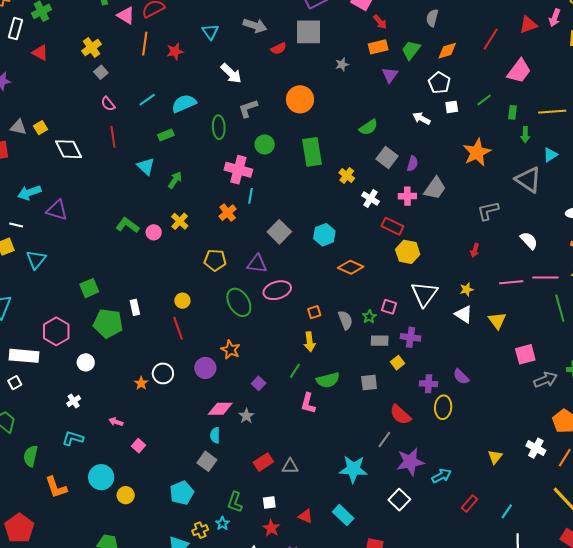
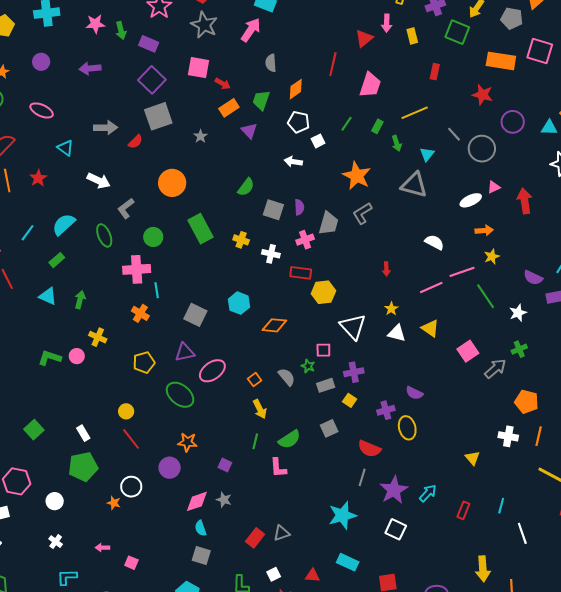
green rectangle: (513, 112) -> (377, 126), turned 40
gray L-shape: (488, 211) -> (362, 213), moved
green pentagon: (108, 323) -> (83, 467), moved

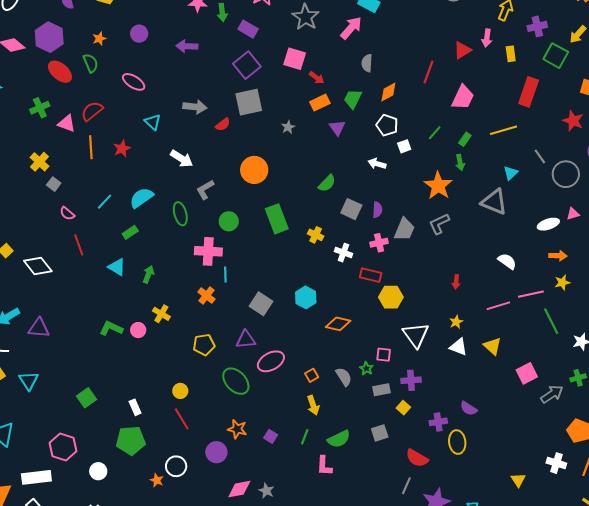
red rectangle: (435, 72) -> (529, 92), size x1.8
green arrow: (397, 143) -> (460, 163), moved
purple square: (225, 465) -> (271, 436), moved

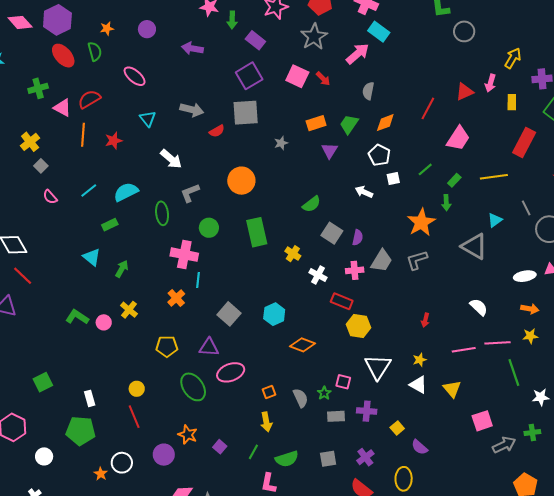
red arrow: (317, 78) -> (323, 79), moved
red line: (79, 245) -> (23, 276), moved, turned -35
yellow square: (403, 408) -> (397, 428), moved
purple cross: (438, 422) -> (365, 457), moved, turned -36

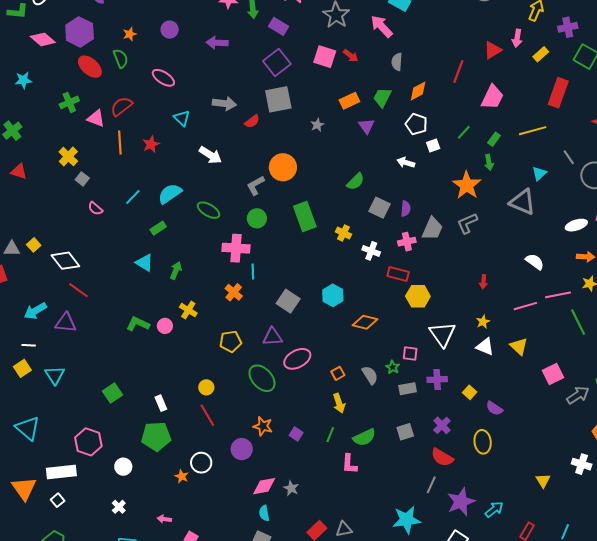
pink arrow: (358, 54) -> (382, 26), turned -85
yellow rectangle: (512, 102) -> (541, 54), turned 56
gray L-shape: (190, 193) -> (256, 185), moved
green ellipse: (162, 213) -> (209, 210), turned -45

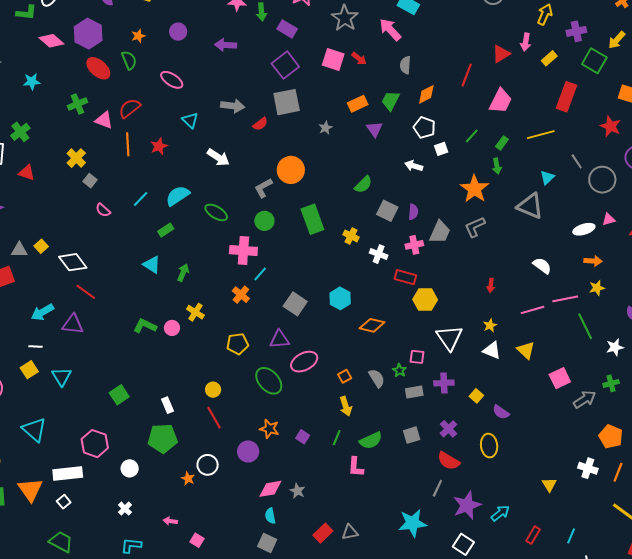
cyan line: (253, 272) -> (260, 274), turned 42

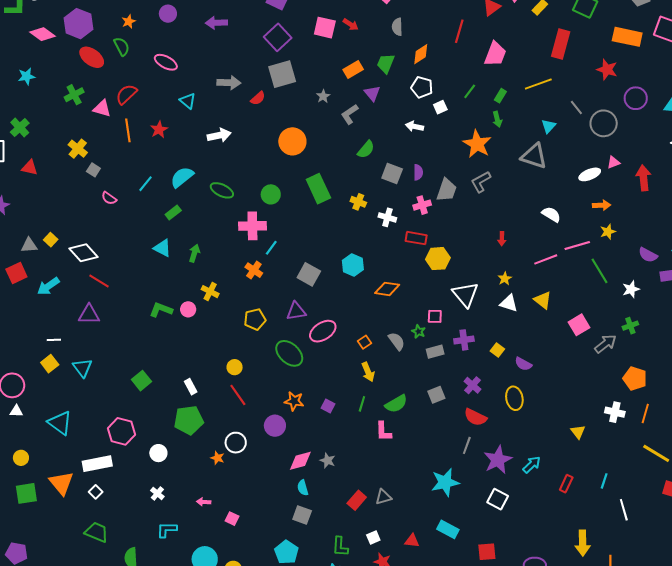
white arrow: (218, 157) -> (219, 135), turned -40
gray L-shape: (263, 188) -> (350, 114), moved
cyan arrow: (42, 312) -> (48, 286), moved

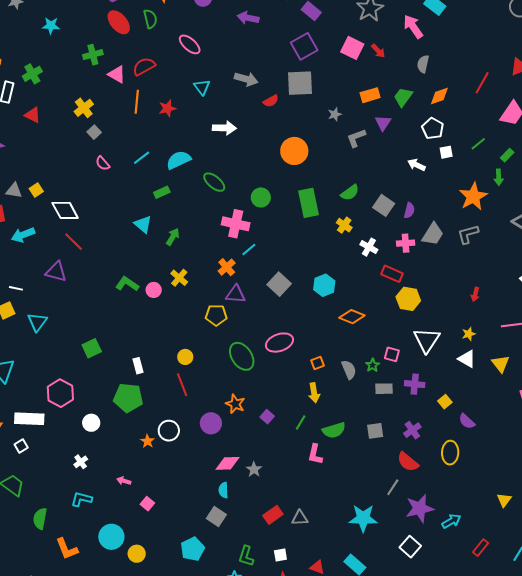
green semicircle: (366, 150) -> (350, 193), moved
purple triangle: (296, 311) -> (236, 294), moved

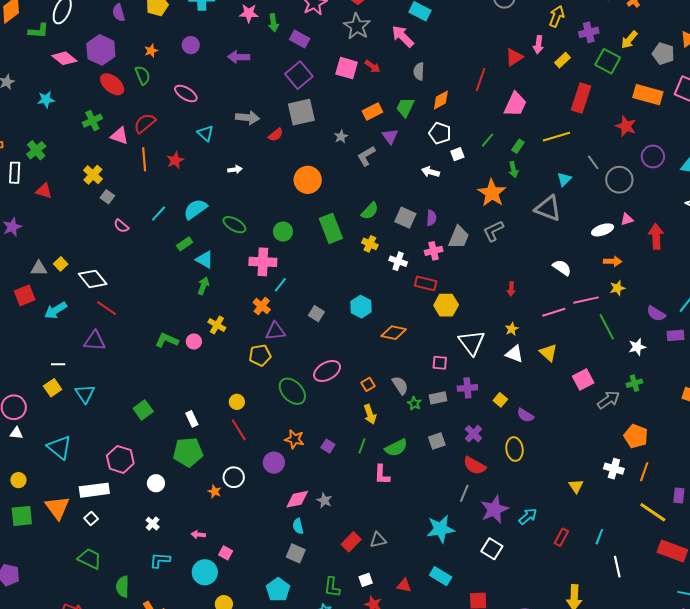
white arrow: (224, 128) -> (235, 169), size x0.6
cyan triangle: (143, 224) -> (205, 260), moved
gray square: (279, 284) -> (316, 314), size x0.7
green star: (373, 365) -> (414, 403), moved
cyan circle: (111, 537) -> (205, 572), moved

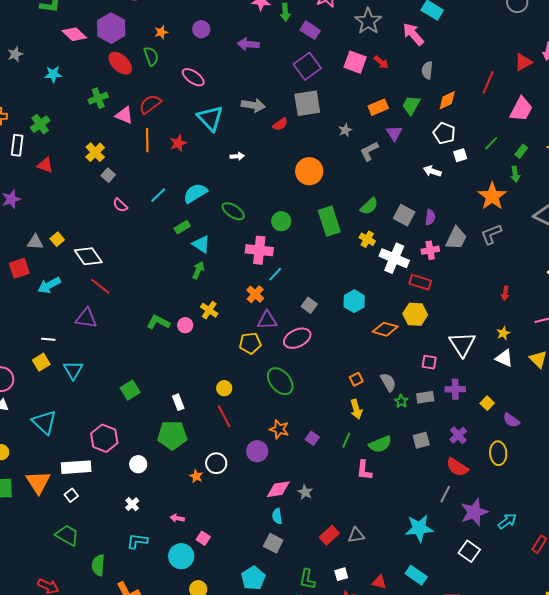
cyan triangle: (205, 133) -> (210, 118), size x1.6
white cross: (398, 261) -> (394, 258), size x1.6
yellow hexagon: (446, 305) -> (415, 314), moved
pink ellipse: (327, 371) -> (297, 338), moved

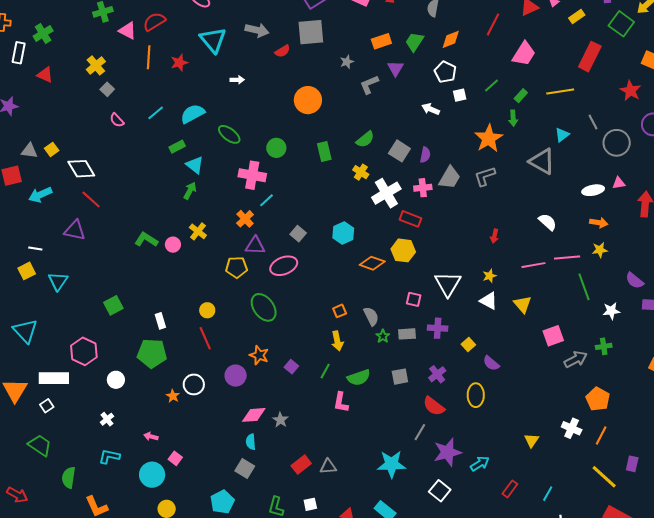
green rectangle: (329, 221) -> (324, 151), size x0.7
white cross: (394, 258) -> (386, 193), turned 32

